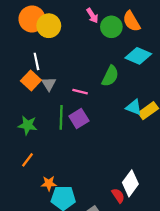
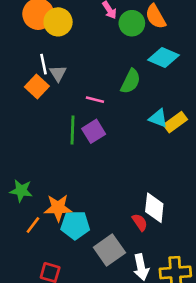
gray triangle: (49, 84) -> (58, 73), moved
green star: (28, 125) -> (21, 191), moved
orange line: (28, 160) -> (33, 225), moved
orange star: (49, 183) -> (58, 208), size x1.5
white diamond: (130, 183) -> (154, 208), turned -30

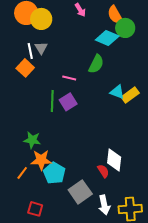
green circle: (132, 23) -> (125, 28), moved
cyan diamond: (164, 58) -> (107, 38), moved
gray triangle: (58, 73) -> (41, 48), moved
green star: (21, 191) -> (32, 140), moved
cyan pentagon: (75, 225) -> (54, 173), turned 30

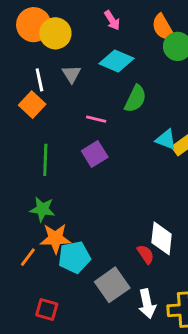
cyan diamond: (107, 38) -> (117, 61), moved
gray triangle: (41, 48) -> (71, 74), moved
green line: (52, 101) -> (45, 160), moved
cyan pentagon: (54, 173) -> (74, 257), turned 30

